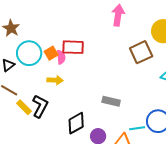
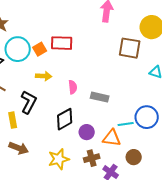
brown square: (141, 52) -> (130, 48), turned 35
pink semicircle: (61, 57) -> (73, 87), moved
yellow rectangle: (24, 107) -> (13, 120), moved, turned 35

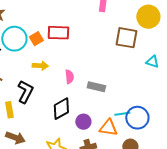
blue circle: (147, 117) -> (137, 118), moved

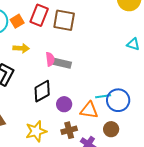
red rectangle: (58, 33) -> (39, 15), turned -70
brown square: (126, 38) -> (64, 20), moved
gray rectangle: (96, 87) -> (62, 63), moved

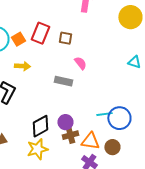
brown square: (64, 20) -> (65, 38), size x0.6
pink semicircle: (50, 59) -> (80, 63), moved, turned -32
black diamond: (42, 91) -> (40, 126), moved
orange triangle: (89, 110) -> (90, 141), moved
brown cross: (69, 130) -> (70, 135), moved

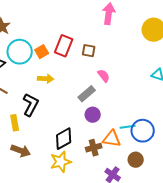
gray rectangle: (63, 81) -> (87, 94), turned -54
purple circle: (65, 122) -> (93, 115), moved
orange triangle: (90, 141) -> (112, 139), moved

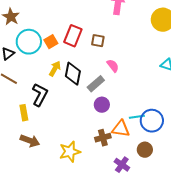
yellow arrow: (46, 79) -> (55, 69), turned -63
black diamond: (64, 139) -> (73, 74), moved, turned -50

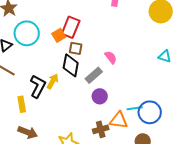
brown square: (98, 41) -> (76, 48), moved
orange square: (51, 42) -> (59, 35), moved
yellow arrow: (55, 69) -> (53, 81), moved

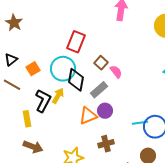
cyan circle: (27, 33) -> (63, 69), moved
orange square: (59, 35) -> (33, 69), moved
brown square: (76, 48) -> (101, 63), moved, turned 32
orange triangle: (119, 120) -> (88, 116), moved, turned -30

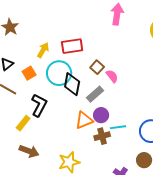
red rectangle: (76, 42) -> (72, 46), turned 60
yellow arrow: (58, 96) -> (43, 50), moved
yellow rectangle: (27, 119) -> (23, 123), turned 49
cyan line: (140, 123) -> (118, 127), moved
brown cross: (106, 144) -> (102, 136), moved

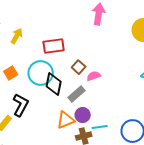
yellow arrow: (43, 50) -> (17, 36), moved
pink semicircle: (112, 76) -> (94, 76), turned -72

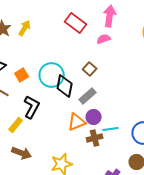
yellow arrow: (17, 36) -> (25, 28), moved
red rectangle: (54, 46) -> (76, 23), moved, turned 45
pink semicircle: (94, 76) -> (104, 39), moved

